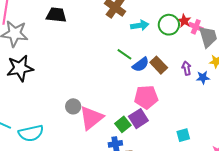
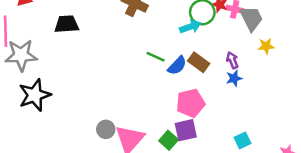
cyan arrow: (140, 25) -> (190, 27), moved
blue star: (203, 78) -> (234, 78), moved
purple square: (138, 119) -> (186, 130), turned 30

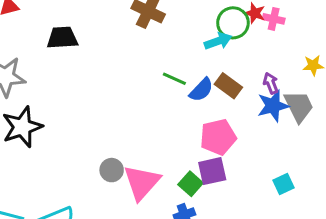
gray trapezoid: (251, 18) -> (299, 106), moved
blue star: (234, 78) -> (273, 106), size x1.5

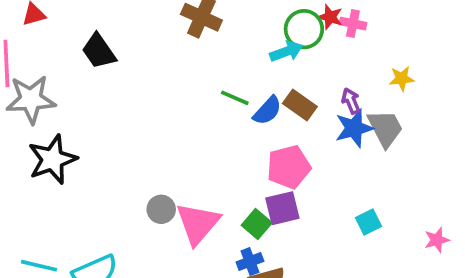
black trapezoid: (62, 38) -> (99, 51), turned -120

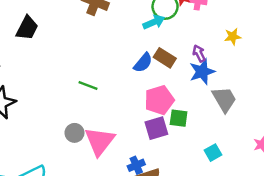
black trapezoid: (99, 51) -> (27, 28), turned -115
green line: (235, 98) -> (88, 86), moved
gray trapezoid: (385, 128) -> (224, 99), moved
cyan square: (369, 222) -> (213, 153), moved
green square: (257, 224) -> (179, 118), moved, turned -30

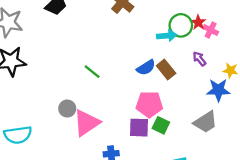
purple arrow: (199, 53) -> (199, 59), moved, turned -32
blue star: (202, 72) -> (218, 90), moved
gray trapezoid: (224, 99) -> (205, 122), turned 70

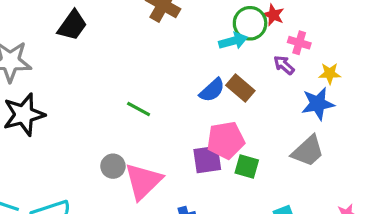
pink cross: (211, 30) -> (299, 43), moved
purple square: (139, 128) -> (207, 159), moved

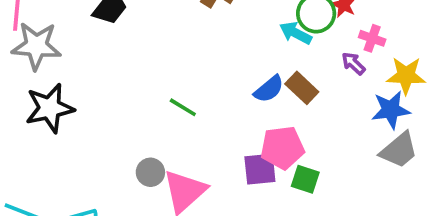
cyan arrow: (233, 41) -> (296, 33), turned -140
yellow star: (330, 74) -> (406, 75), size x1.5
gray trapezoid: (308, 151) -> (399, 150), moved

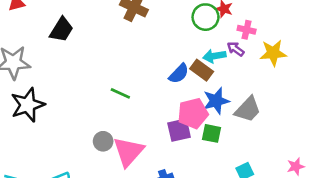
cyan arrow: (296, 33) -> (214, 56), moved, turned -30
blue star: (391, 110) -> (216, 101), moved
gray trapezoid: (399, 150) -> (248, 109), moved

